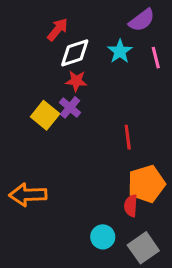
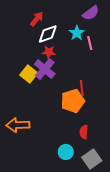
pink line: (156, 58) -> (90, 43), moved
purple cross: (70, 107) -> (45, 69), size x1.5
orange pentagon: (146, 184) -> (73, 101), moved

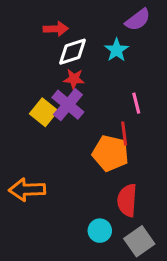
red arrow: (37, 19) -> (56, 29), turned 49
pink line: (90, 43) -> (136, 103), moved
orange pentagon: (73, 101) -> (110, 153), turned 30
red semicircle: (84, 132) -> (127, 200), size x1.5

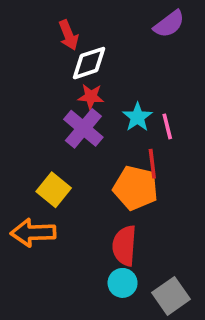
red arrow: (56, 29) -> (69, 35), turned 70
cyan star: (116, 50) -> (137, 117), moved
yellow square: (44, 112) -> (54, 190), moved
red semicircle: (127, 200) -> (124, 246), moved

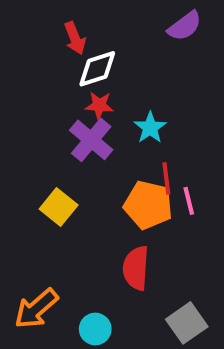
pink line: (167, 126) -> (189, 201), moved
orange arrow: (33, 233) -> (36, 309), moved, turned -39
cyan circle: (123, 283) -> (95, 329), moved

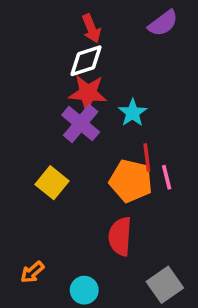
red arrow: (75, 38) -> (91, 29), moved
red star: (99, 105) -> (88, 93), size x1.5
orange arrow: (36, 309) -> (32, 272), size x0.6

